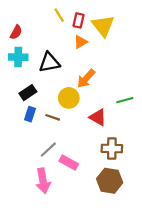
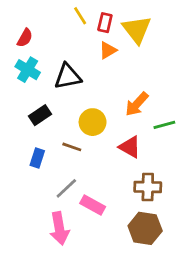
cyan cross: (18, 57) -> (28, 70), turned 30
orange arrow: (86, 79) -> (137, 104), moved
blue rectangle: (30, 114) -> (37, 158), moved

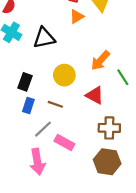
black rectangle: (40, 115) -> (25, 82), moved, turned -36
green line: (164, 125) -> (123, 77), turned 72
brown line: (72, 147) -> (55, 104), moved
blue rectangle: (37, 158) -> (28, 105), moved

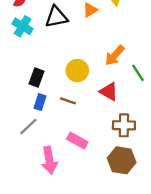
black triangle: (44, 38) -> (56, 17), moved
gray line: (43, 129) -> (28, 127), moved

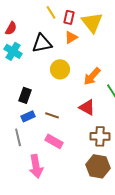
yellow circle: (77, 71) -> (60, 69), moved
blue rectangle: (40, 102) -> (28, 116), turned 48
gray line: (28, 127) -> (18, 137), turned -60
pink rectangle: (77, 141) -> (54, 141), moved

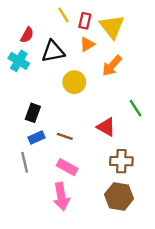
red semicircle: (11, 28) -> (27, 35), moved
orange arrow: (92, 76) -> (112, 66), moved
pink arrow: (36, 166) -> (61, 197), moved

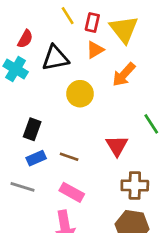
red triangle: (106, 127) -> (117, 146), turned 30
gray line: (25, 162) -> (22, 187), turned -60

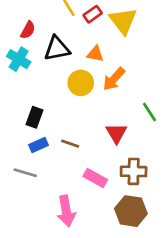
red rectangle: (92, 22) -> (93, 14), turned 42
orange triangle: (95, 50) -> (95, 54), moved, turned 42
orange arrow: (124, 75) -> (114, 79), moved
pink rectangle: (72, 192) -> (95, 178), moved

